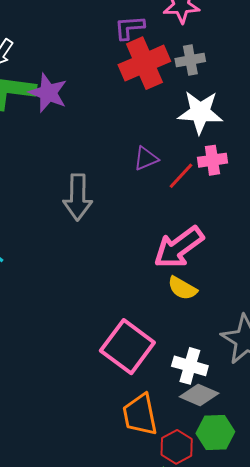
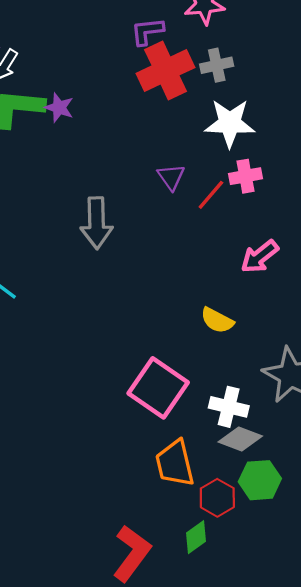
purple star: (48, 93) -> (59, 108), size x0.7
purple triangle: (146, 158) -> (171, 177), turned -40
pink arrow: (179, 247) -> (260, 257), moved, size x0.7

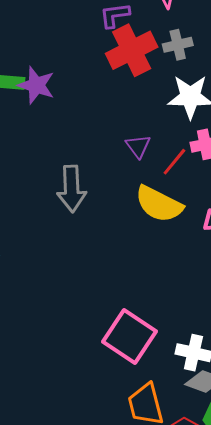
purple star: (59, 108) -> (36, 85), size x1.4
yellow semicircle: (217, 320) -> (159, 204), moved, size x1.6

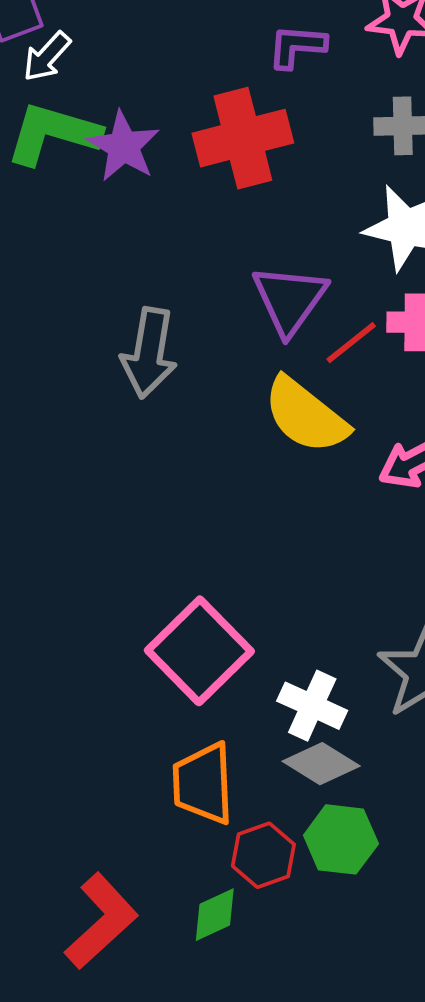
red cross: (132, 50) -> (243, 138), moved
purple triangle: (138, 146) -> (290, 300), size x1.6

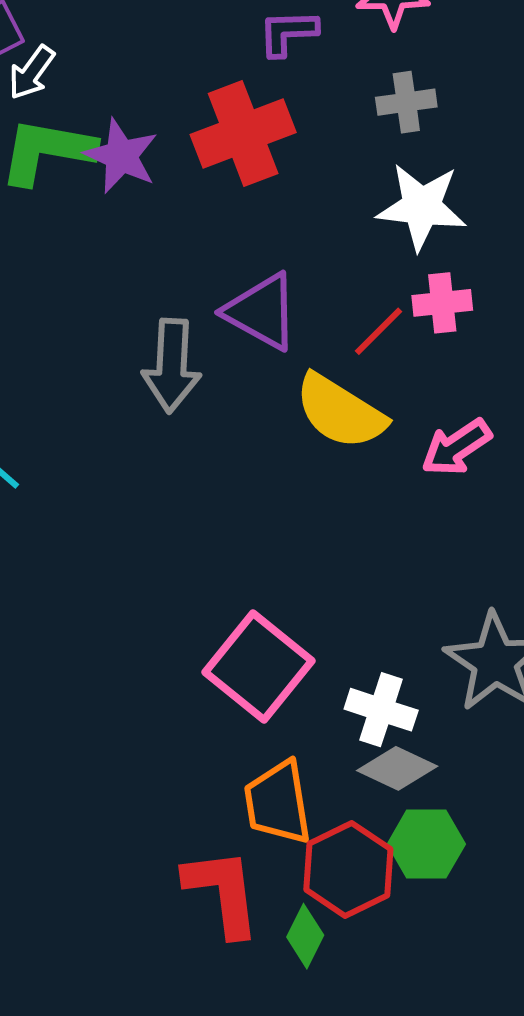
purple triangle: (290, 300) -> (262, 312), moved, turned -30
red hexagon: (263, 855) -> (348, 869), size x1.4
green diamond: (215, 915) -> (305, 936), turned -32
red L-shape: (101, 921) -> (222, 892), moved, turned -48

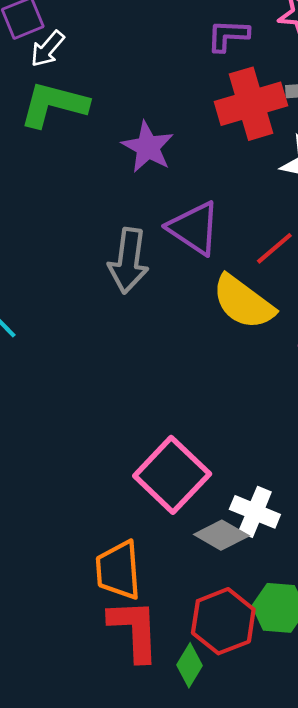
red cross: (243, 133) -> (251, 104), moved
purple star: (121, 156) -> (148, 147), moved
gray diamond: (397, 768) -> (221, 535), moved
orange trapezoid: (278, 803) -> (118, 570), moved

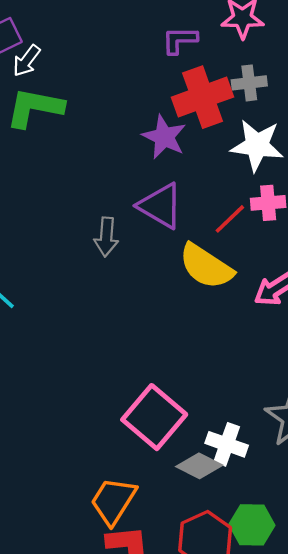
purple star: (148, 147) -> (164, 137), moved
gray arrow: (128, 261) -> (106, 237), size x0.7
orange trapezoid: (118, 570) -> (113, 501), turned 40

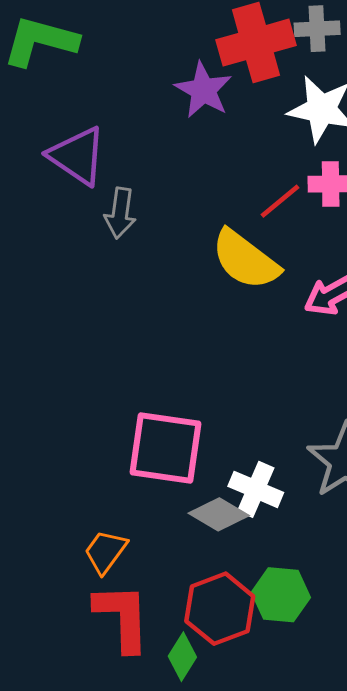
purple triangle: (160, 206) -> (77, 156), moved
pink square: (154, 417) -> (165, 448), turned -36
orange trapezoid: (113, 501) -> (106, 552), size x0.7

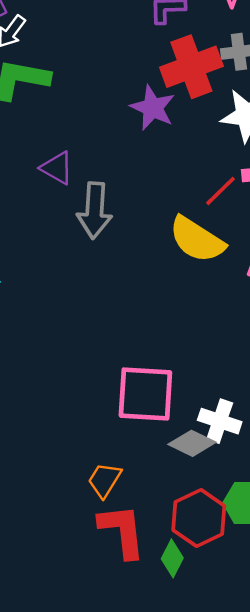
purple triangle: (77, 156) -> (57, 168), size x0.7
gray arrow: (120, 213) -> (95, 211), size x1.4

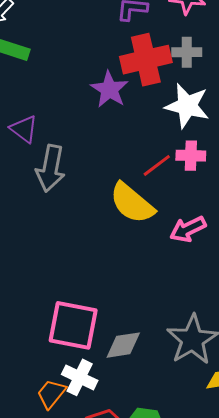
white cross: (220, 421) -> (80, 377), moved
gray diamond: (192, 443) -> (123, 345), moved, turned -42
orange trapezoid: (105, 480) -> (51, 394), moved

